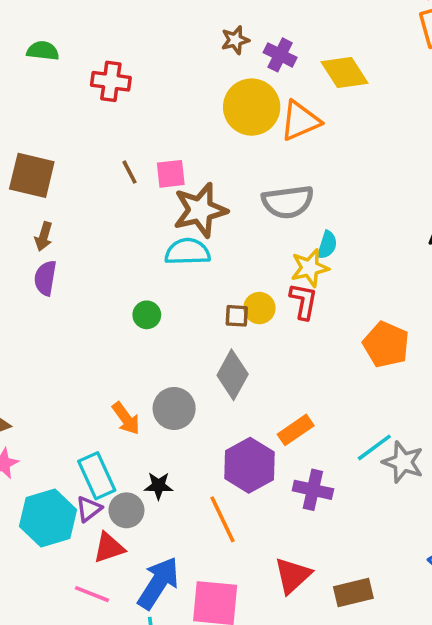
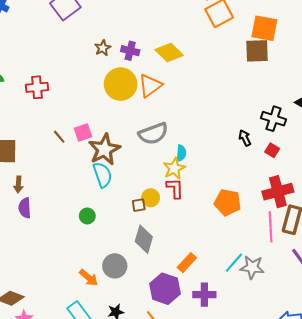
cyan semicircle: (188, 252) -> (102, 175), turned 85

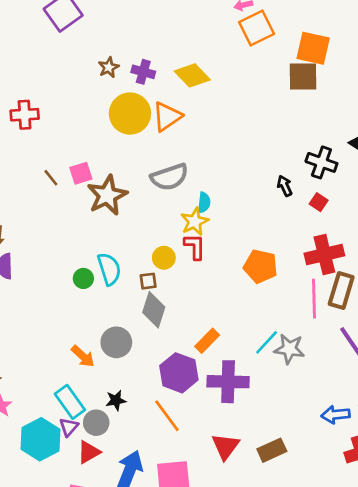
cyan semicircle: (102, 175) -> (109, 269), moved
brown square: (139, 205) -> (148, 281), moved
purple cross: (204, 295) -> (228, 382), size x1.4

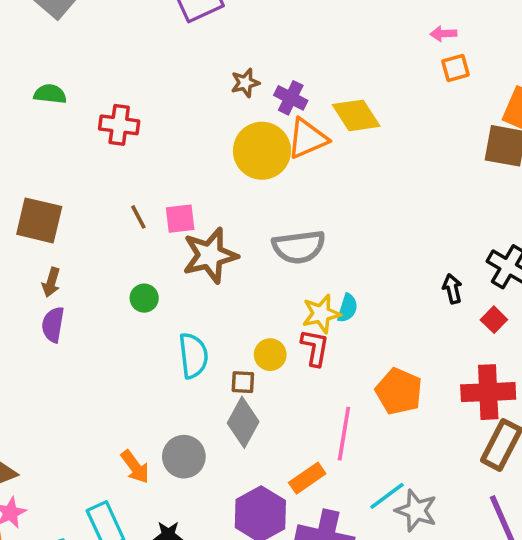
orange square: (257, 28) -> (455, 68), size x0.6
orange triangle: (167, 117) -> (307, 138), moved
cyan semicircle: (204, 203) -> (347, 308), moved
green circle: (83, 278) -> (144, 298), moved
pink line: (314, 299) -> (344, 434), moved

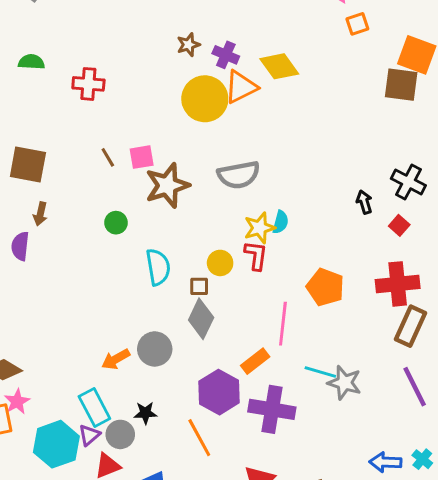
purple semicircle: (53, 325) -> (20, 246), moved
orange arrow: (135, 467) -> (116, 359), turned 100
cyan line: (387, 496) -> (320, 372), turned 56

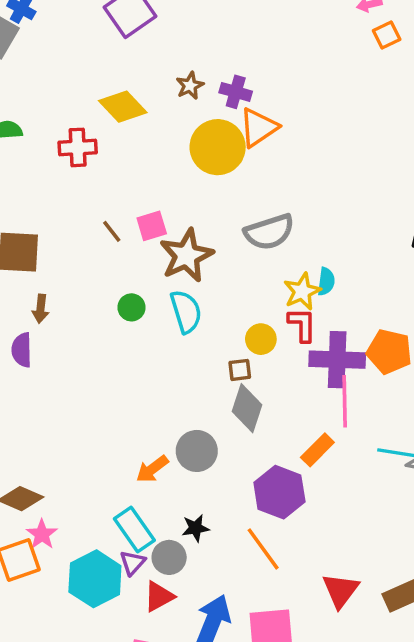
yellow diamond: (279, 66) -> (123, 107), moved
cyan semicircle: (158, 267) -> (186, 312), moved
purple cross: (272, 409) -> (337, 360), moved

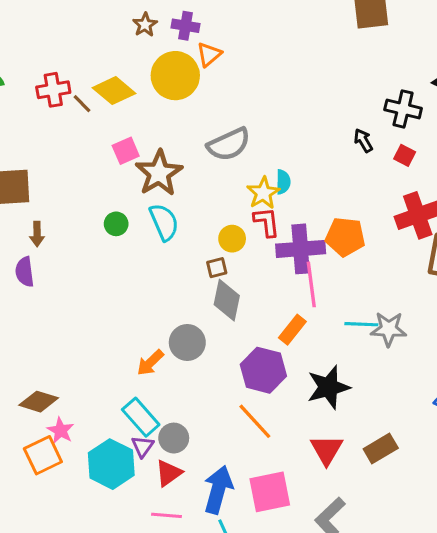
yellow diamond: (123, 107) -> (114, 91), moved
orange triangle: (259, 127) -> (209, 54), size x0.7
brown line: (112, 231) -> (82, 104), moved
black star: (196, 528) -> (328, 387), moved, size x1.8

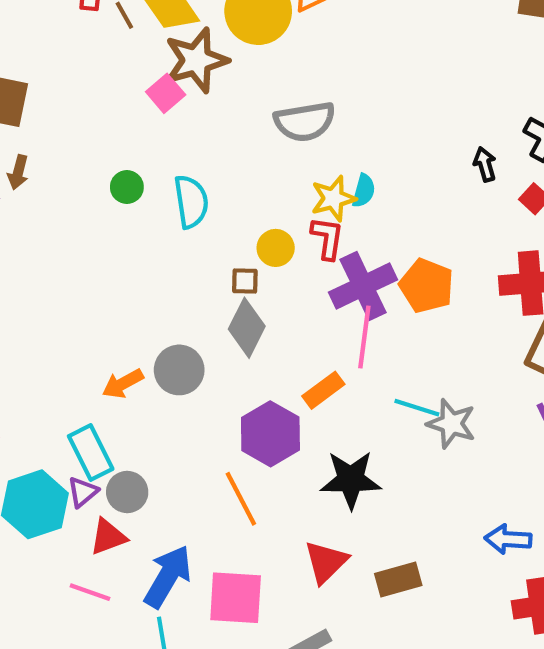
pink square: (126, 151) -> (166, 93), turned -32
brown star: (159, 173) -> (196, 60), moved
purple cross: (301, 249) -> (363, 286), turned -36

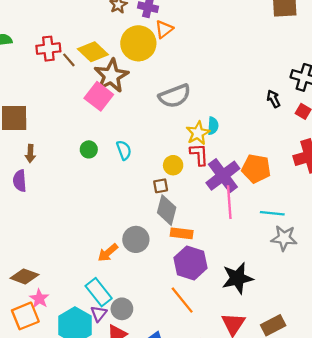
pink square: (166, 93) -> (99, 96), size x1.4
cyan semicircle: (191, 202) -> (124, 150), size x0.7
orange rectangle: (323, 390) -> (182, 233), moved, turned 55
cyan line: (417, 408) -> (272, 213), moved

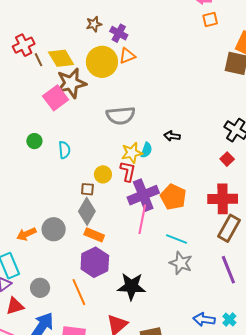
red cross: (48, 49) -> (24, 45), turned -35
black arrow: (273, 99) -> (172, 136), moved, turned -70
gray circle: (122, 309) -> (40, 288), moved

